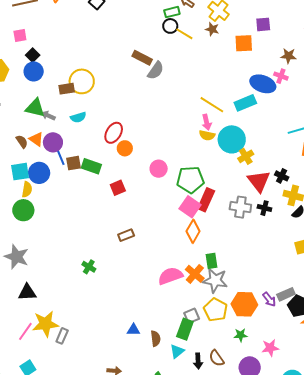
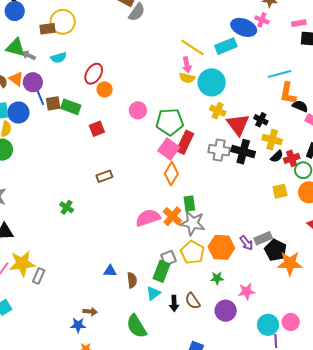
yellow cross: (246, 156) -> (218, 111), moved, turned -35
black cross: (264, 208) -> (243, 152), size x1.6

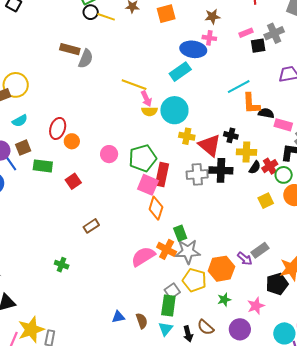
yellow line: (192, 47) -> (134, 85), moved
brown square: (53, 103) -> (23, 148), moved
black pentagon: (276, 250) -> (277, 284), moved, turned -30

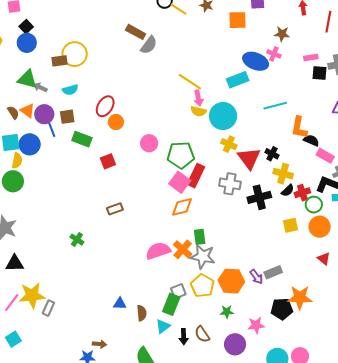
cyan line: (239, 87) -> (275, 106), moved
black cross: (221, 170) -> (259, 197), moved, turned -30
orange diamond: (156, 208) -> (182, 207), turned 45

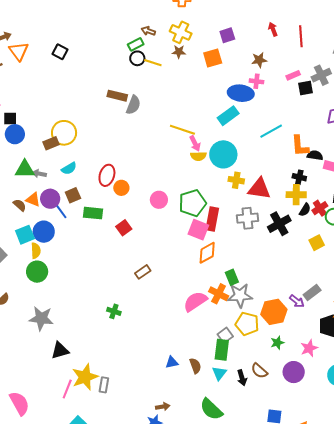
black square: (26, 27) -> (10, 119), turned -32
black cross: (272, 154) -> (299, 177), moved
red triangle: (249, 158) -> (259, 189), turned -30

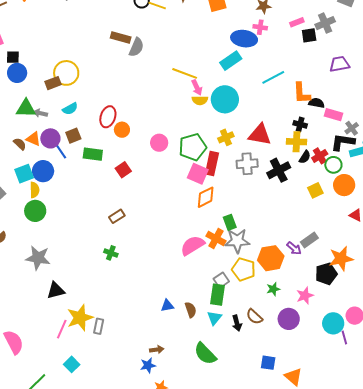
yellow cross: (236, 180) -> (226, 137), moved, turned -35
brown rectangle: (143, 272) -> (117, 216), moved

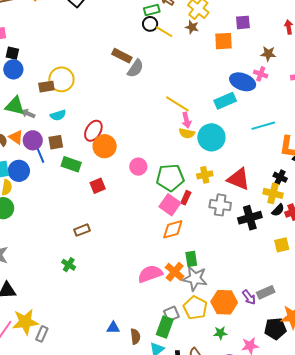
orange circle: (122, 130) -> (105, 146), size x1.5
red rectangle: (212, 164) -> (186, 198), size x0.6

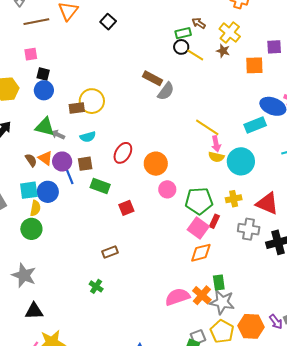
orange circle: (105, 146) -> (156, 164), moved

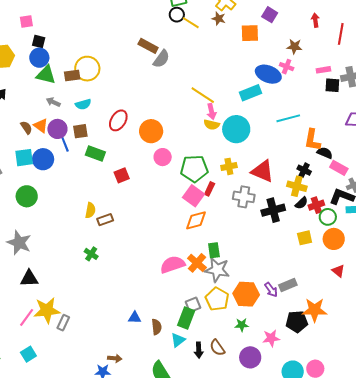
purple square: (274, 47) -> (270, 15), turned 35
green triangle: (45, 127) -> (46, 75), moved
yellow semicircle: (35, 208) -> (90, 210), moved

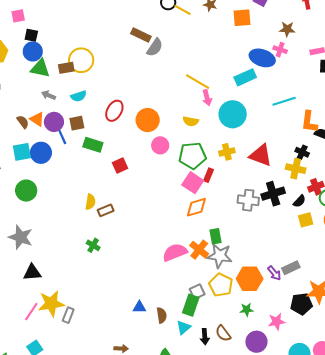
yellow semicircle: (212, 125) -> (191, 121), moved
gray cross: (244, 197) -> (248, 200), moved
black semicircle: (301, 203) -> (299, 201), moved

